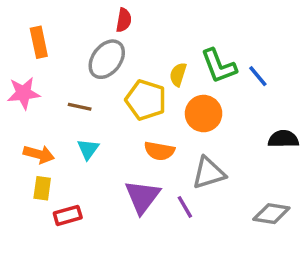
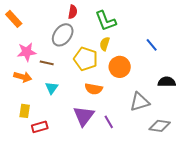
orange rectangle: (39, 42) -> (14, 19), moved, turned -30
green L-shape: (219, 66) -> (106, 21), moved
pink star: (24, 93) -> (27, 52), moved
orange arrow: (39, 154) -> (23, 77), moved
gray triangle: (209, 173) -> (140, 102), moved

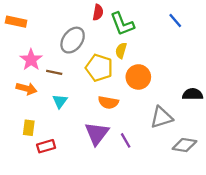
red semicircle: (73, 12) -> (98, 12), moved
orange rectangle: (14, 19) -> (16, 22), turned -36
blue line: (152, 45) -> (175, 20), moved
pink star: (27, 52) -> (31, 60), turned -30

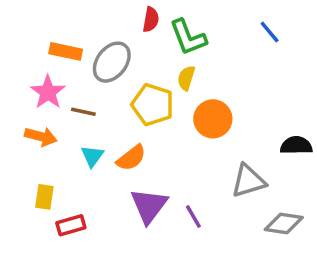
orange rectangle: (16, 22) -> (66, 51), moved
orange semicircle: (108, 102) -> (131, 158), moved, turned -48

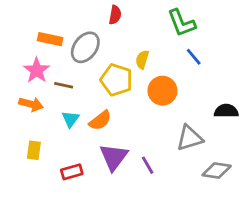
blue line: (270, 32) -> (194, 57), moved
green L-shape: (188, 37) -> (181, 23), moved
red rectangle: (71, 225) -> (72, 172), moved

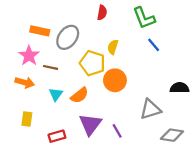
red semicircle: (115, 15) -> (102, 13), moved
orange circle: (162, 91) -> (115, 80), moved

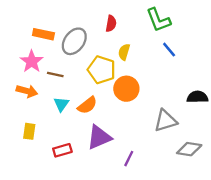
red semicircle: (102, 13) -> (111, 24), moved
purple triangle: (90, 124) -> (99, 137), turned 30
purple line: (117, 131) -> (129, 159), moved, turned 56

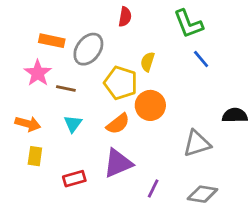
red semicircle: (111, 24) -> (125, 17), moved
orange arrow: (27, 91) -> (28, 124), moved
orange semicircle: (87, 105) -> (118, 124), moved
gray diamond: (189, 149) -> (202, 194), moved

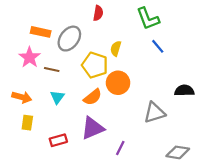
gray diamond: (202, 194) -> (178, 152), moved

